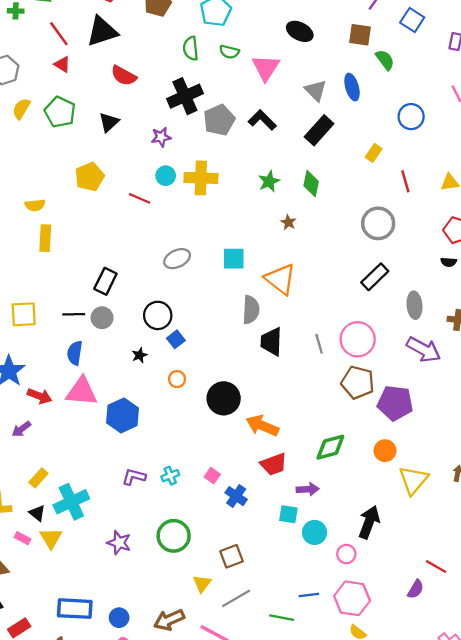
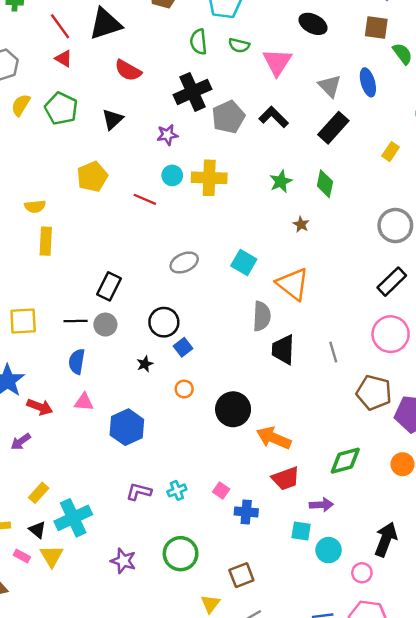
cyan square: (234, 259) -> (244, 263), turned 30
pink circle: (358, 339) -> (391, 334), moved
pink triangle: (82, 392) -> (84, 402), size x0.6
blue cross: (236, 496) -> (246, 512), turned -30

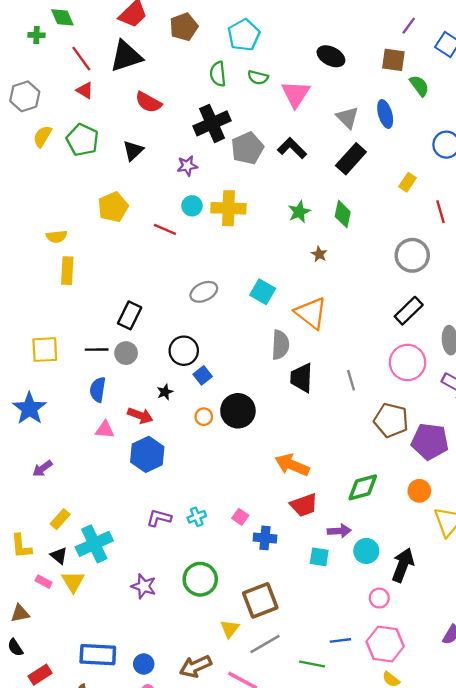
red arrow: (40, 407) -> (140, 415), moved
black circle: (233, 409) -> (238, 411), moved
cyan circle: (329, 550) -> (366, 551), moved
brown square: (241, 575) -> (260, 600), size x1.4

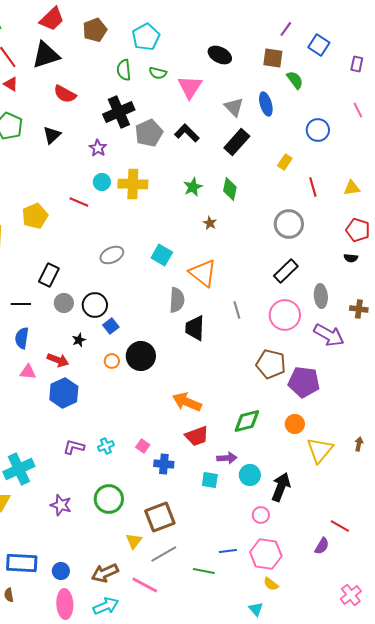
purple star: (187, 166) -> (98, 148), turned -30
yellow pentagon: (113, 207) -> (35, 216), moved
gray circle: (126, 353) -> (64, 303), moved
gray line: (351, 380) -> (237, 310), moved

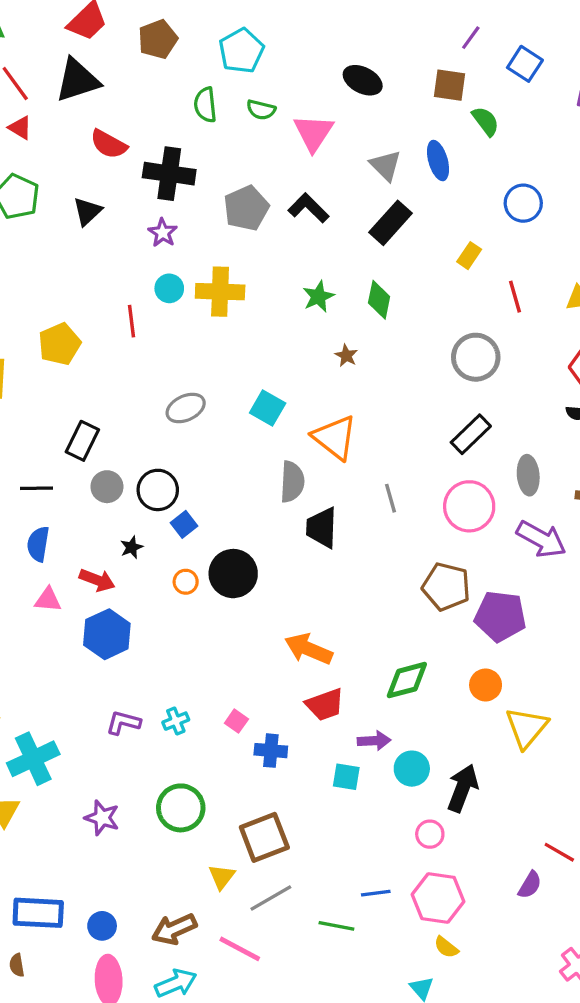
black cross: (119, 112) -> (169, 174), moved, turned 32
red line: (79, 202) -> (132, 321), turned 60

